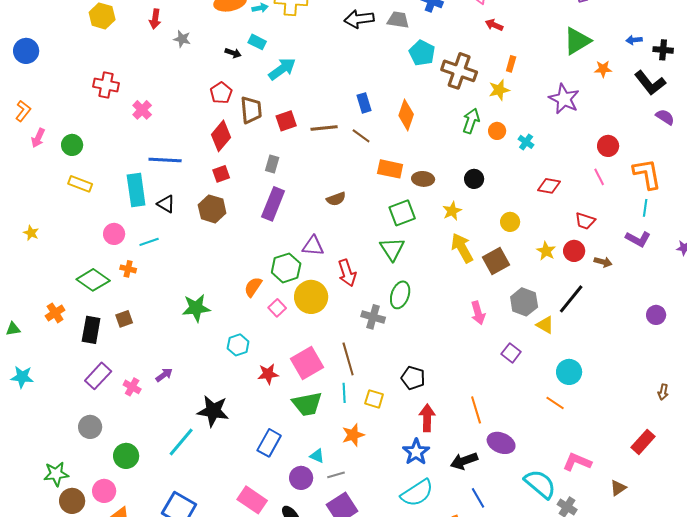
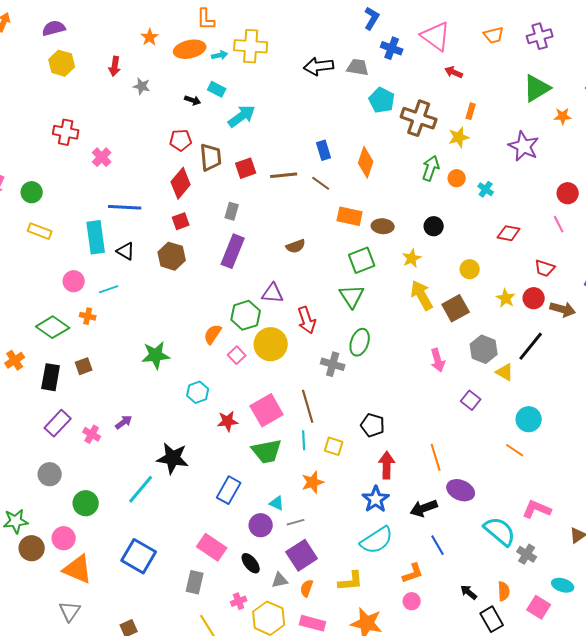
red pentagon: (221, 93) -> (181, 140), turned 30
brown arrow: (603, 262) -> (563, 309), size x1.4

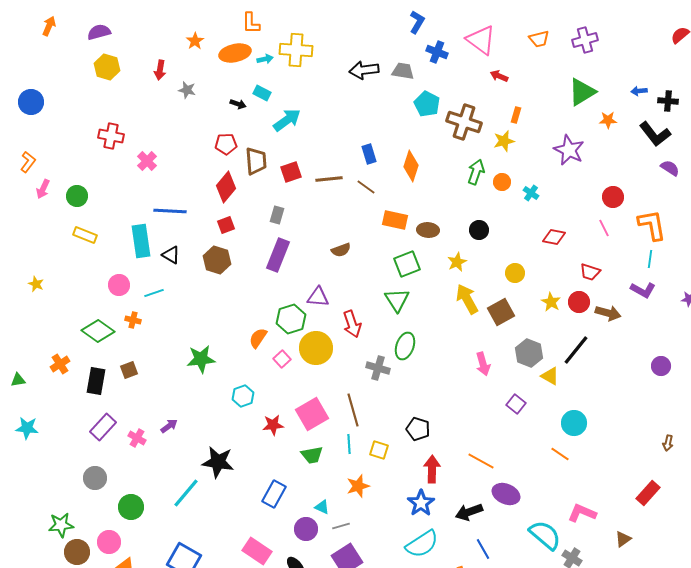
green trapezoid: (267, 451) -> (312, 455), size x0.7
orange line: (436, 457) -> (481, 461), turned -44

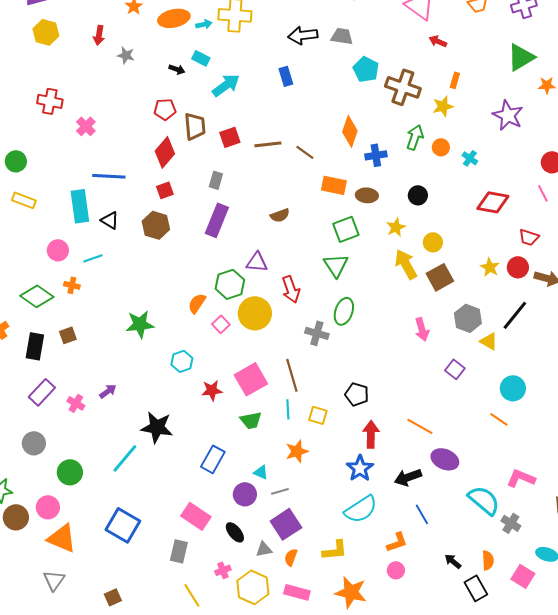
blue cross: (437, 52) -> (376, 155), moved, turned -30
blue rectangle: (369, 154) -> (286, 76), moved
red diamond: (554, 237) -> (493, 202), size x1.4
yellow circle: (515, 273) -> (433, 242), moved

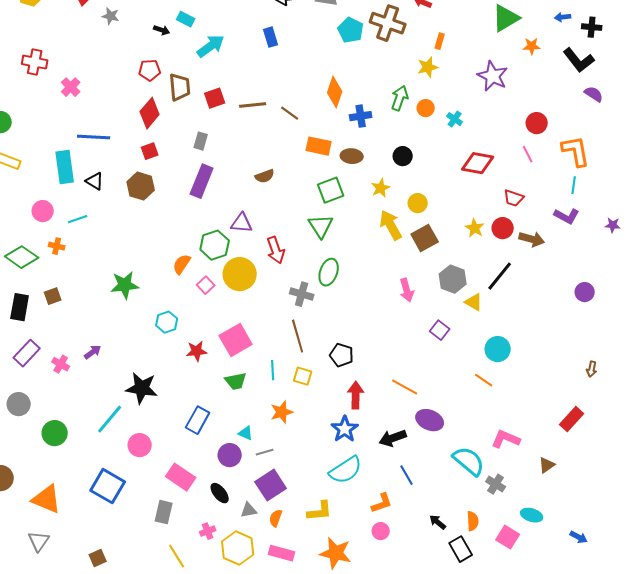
brown cross: (403, 87) -> (388, 23), moved
brown line: (292, 375) -> (298, 336), moved
pink circle: (48, 507) -> (140, 445), moved

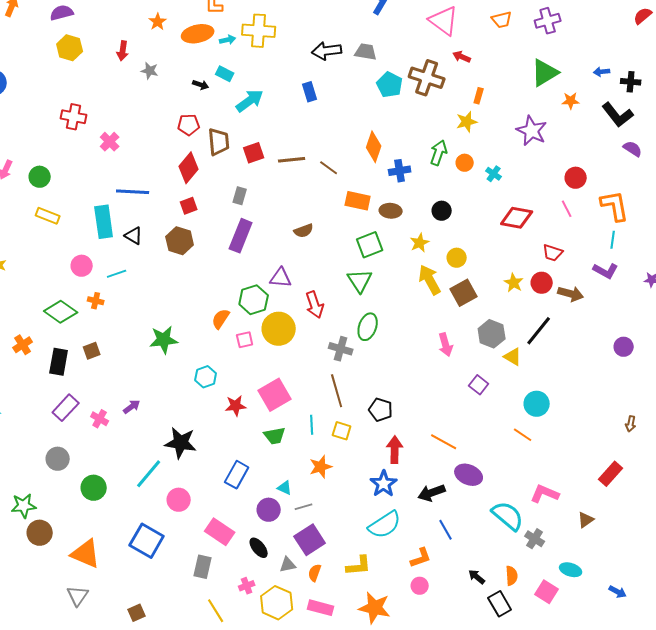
pink square: (206, 285) -> (245, 340), turned 30

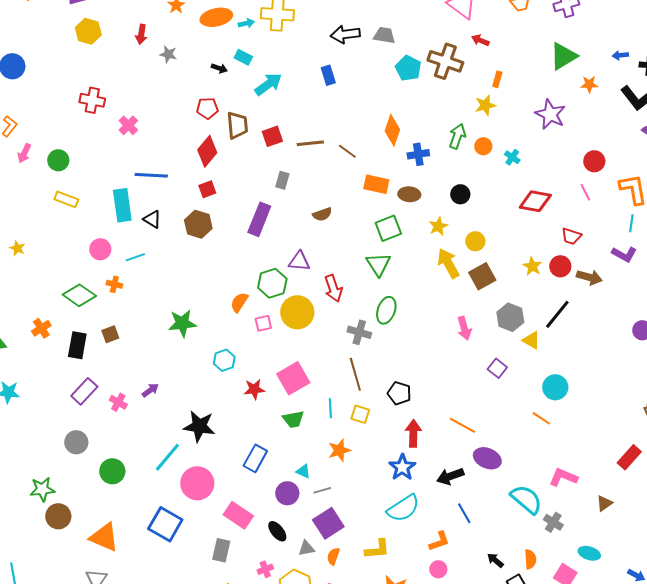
gray rectangle: (240, 196) -> (282, 180), moved
pink circle: (179, 500) -> (197, 483), size x1.4

